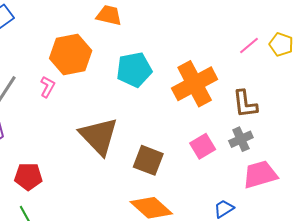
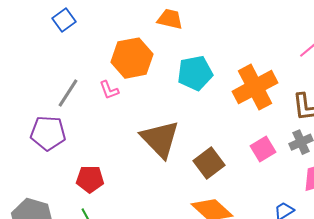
pink L-shape: (47, 87) -> (109, 90), turned 130
brown square: (148, 160) -> (209, 163), turned 32

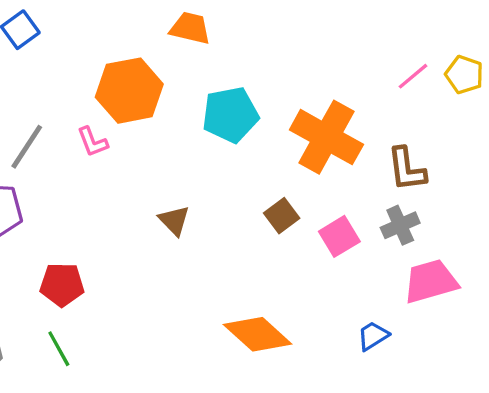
orange cross: (255, 87) -> (326, 137), turned -33
brown triangle: (160, 139) -> (174, 220), size x0.5
brown square: (209, 163) -> (282, 216), moved, size x0.7

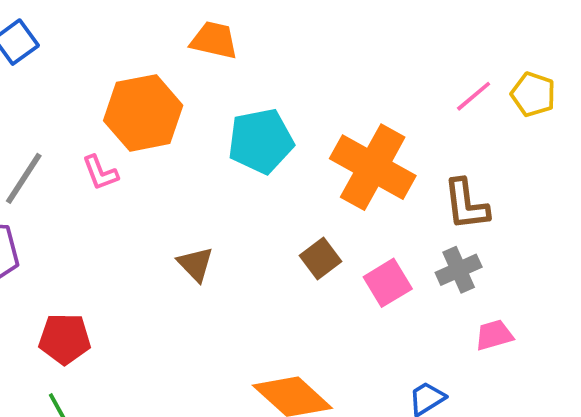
pink trapezoid: (431, 281) -> (494, 335), size x0.6

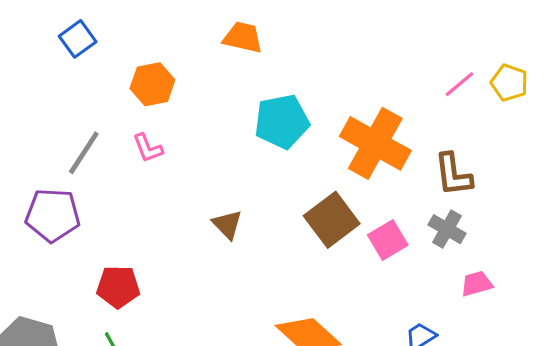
orange hexagon: (143, 113) -> (152, 84), moved, size x0.7
brown square: (320, 259) -> (332, 220), size x1.6
gray cross: (459, 270) -> (447, 229), turned -36

